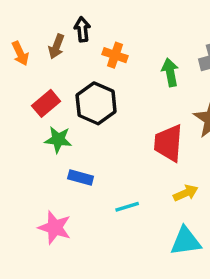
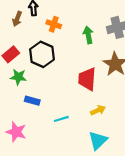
cyan triangle: (186, 241) -> (98, 140), turned -36

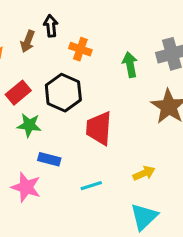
red trapezoid: (87, 79) -> (99, 128), moved
pink star: (16, 132) -> (26, 187), moved

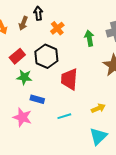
orange cross: (80, 49) -> (57, 28), turned 32

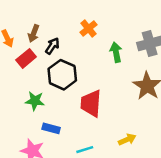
black arrow: (38, 13) -> (52, 46), moved, turned 40
orange cross: (57, 28) -> (88, 28), moved
red rectangle: (17, 56) -> (26, 58), moved

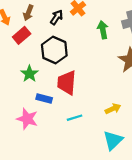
black arrow: (52, 46) -> (57, 17), moved
green star: (35, 101) -> (29, 74), turned 30
red trapezoid: (91, 103) -> (67, 83), moved

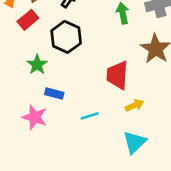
red trapezoid: (67, 83) -> (117, 75), moved

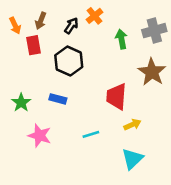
red rectangle: (28, 20) -> (33, 45), turned -60
green star: (37, 65) -> (21, 103), moved
blue rectangle: (54, 94) -> (58, 99), moved

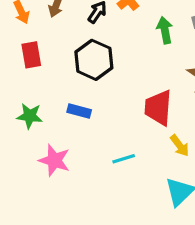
red rectangle: (33, 45) -> (31, 55), moved
green star: (21, 103) -> (30, 116), turned -30
yellow arrow: (132, 125) -> (180, 146), turned 77

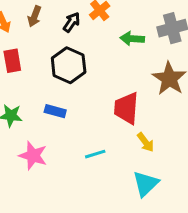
green arrow: (165, 30) -> (132, 39), turned -75

